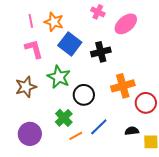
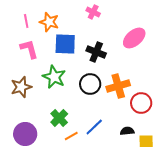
pink ellipse: (126, 24) -> (134, 38), moved
blue square: (70, 44) -> (65, 44), turned -35
black cross: (101, 52) -> (96, 52), turned 36
black circle: (84, 95) -> (90, 84), moved

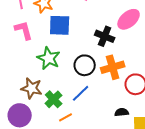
black cross: (96, 52) -> (105, 36), moved
brown star: (21, 87) -> (32, 88), moved, turned 30
blue line: (94, 127) -> (81, 93), moved

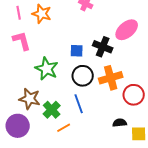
blue square: (60, 25) -> (77, 51), moved, size x0.6
blue line: (81, 93) -> (79, 104), turned -66

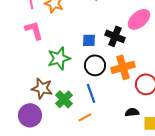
green star: (47, 69) -> (59, 58), turned 30
orange line: (64, 128) -> (85, 117), moved

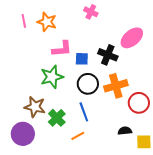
pink L-shape: (34, 30) -> (62, 49), moved, turned 100

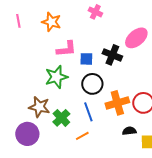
pink line: (24, 21) -> (18, 21), moved
orange cross: (116, 86) -> (117, 103), moved

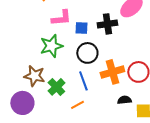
black cross: (112, 55) -> (107, 24), turned -30

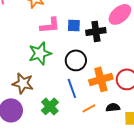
blue square: (81, 28) -> (74, 25), moved
green cross: (56, 87) -> (50, 106), moved
orange line: (77, 105) -> (89, 108), moved

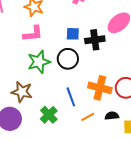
pink L-shape: (50, 25) -> (33, 34), moved
black circle: (76, 60) -> (68, 59), moved
orange cross: (101, 79) -> (100, 88), turned 30

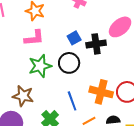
blue square: (73, 34) -> (74, 38), turned -32

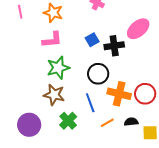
black circle: (69, 63) -> (98, 74), moved
brown star: (23, 96) -> (54, 95), moved

